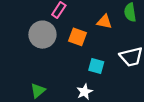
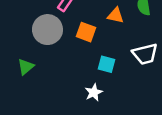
green triangle: (38, 91) -> (26, 67), moved

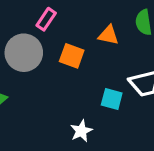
cyan square: (107, 64) -> (112, 99), moved

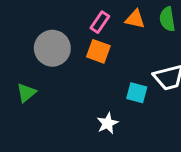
pink rectangle: (46, 19) -> (100, 22), moved
orange triangle: (108, 35) -> (135, 19), moved

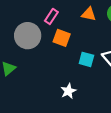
pink rectangle: (100, 22) -> (51, 16), moved
cyan square: (137, 93) -> (86, 59), moved

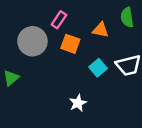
orange triangle: (89, 14) -> (101, 30), moved
cyan square: (86, 59) -> (98, 68), turned 35

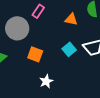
orange square: (70, 44) -> (35, 54), moved
white star: (78, 103) -> (46, 81), moved

